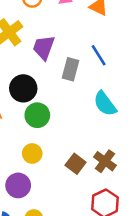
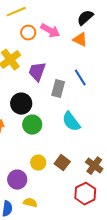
cyan semicircle: (105, 104) -> (71, 122), moved
yellow circle: (32, 154) -> (38, 163), moved
brown cross: (105, 161) -> (94, 166), moved

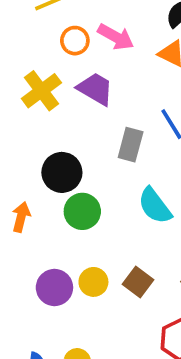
purple trapezoid: (37, 72) -> (95, 89), moved, turned 100
purple circle: (17, 180) -> (54, 288), moved

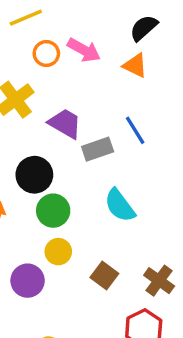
purple trapezoid: (95, 89) -> (65, 124), moved
gray rectangle: (131, 145) -> (98, 149), turned 56
yellow circle: (93, 282) -> (58, 252), moved

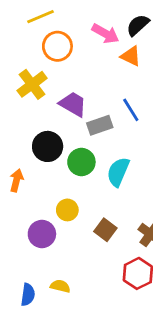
pink arrow: (84, 50) -> (105, 34), moved
orange circle: (46, 53) -> (57, 46), size x1.4
cyan semicircle: (120, 205) -> (118, 172), turned 60
green circle: (53, 211) -> (81, 162), moved

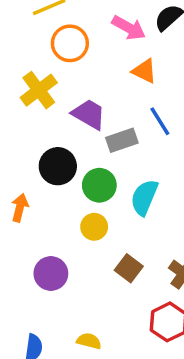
orange triangle: (131, 56) -> (144, 71), moved
yellow circle: (67, 210) -> (94, 227), moved
yellow semicircle: (60, 286) -> (89, 341), moved

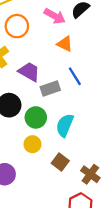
brown square: (129, 268) -> (60, 162), moved

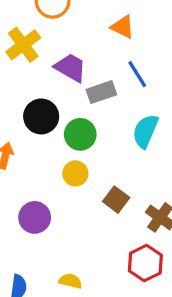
cyan semicircle: (65, 125) -> (145, 131), moved

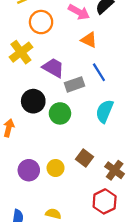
yellow circle: (75, 173) -> (56, 168), moved

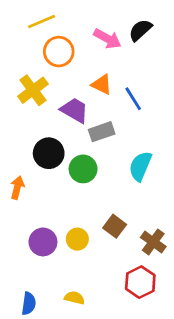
orange triangle: (89, 40) -> (102, 84), moved
blue line: (99, 72) -> (133, 99), moved

